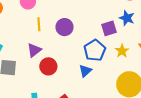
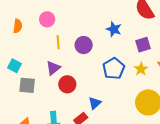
blue star: (127, 18) -> (114, 29), moved
purple square: (109, 28) -> (143, 45), moved
blue triangle: (85, 71) -> (95, 103), moved

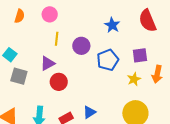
blue star: (114, 29) -> (112, 25), moved
blue pentagon: (114, 68) -> (108, 60), moved
blue triangle: (95, 103) -> (89, 112), moved

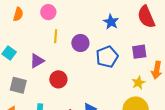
purple triangle: (48, 63) -> (37, 61), moved
gray square: (19, 76) -> (18, 85), moved
yellow star: (134, 79) -> (138, 83), moved

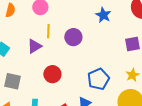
blue pentagon: (107, 57) -> (98, 79), moved
purple triangle: (37, 61) -> (34, 46), moved

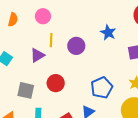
blue star: (103, 15) -> (108, 33), moved
gray square: (12, 81) -> (26, 90), moved

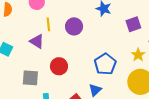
purple triangle: (37, 55) -> (37, 41), turned -49

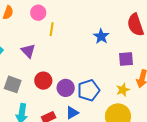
yellow line: (48, 24) -> (52, 29), moved
purple circle: (74, 26) -> (66, 88), moved

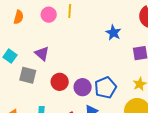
yellow line: (52, 29) -> (70, 11), moved
gray square: (13, 84) -> (28, 75), moved

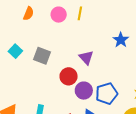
purple triangle: (42, 54) -> (86, 58), moved
gray square: (28, 75) -> (42, 56), moved
red circle: (60, 82) -> (69, 76), moved

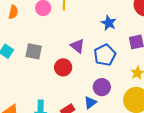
purple circle: (84, 91) -> (102, 87), moved
blue pentagon: (107, 94) -> (105, 55), moved

